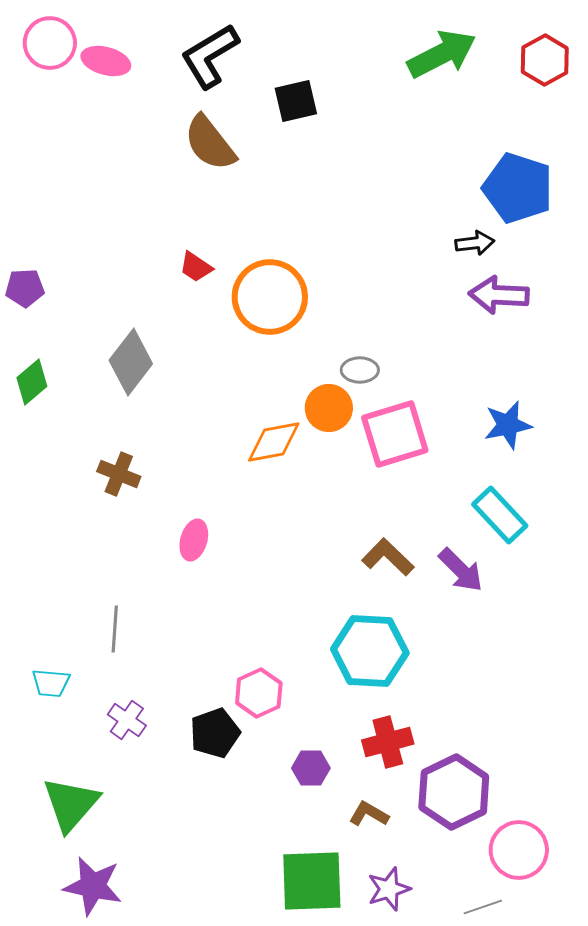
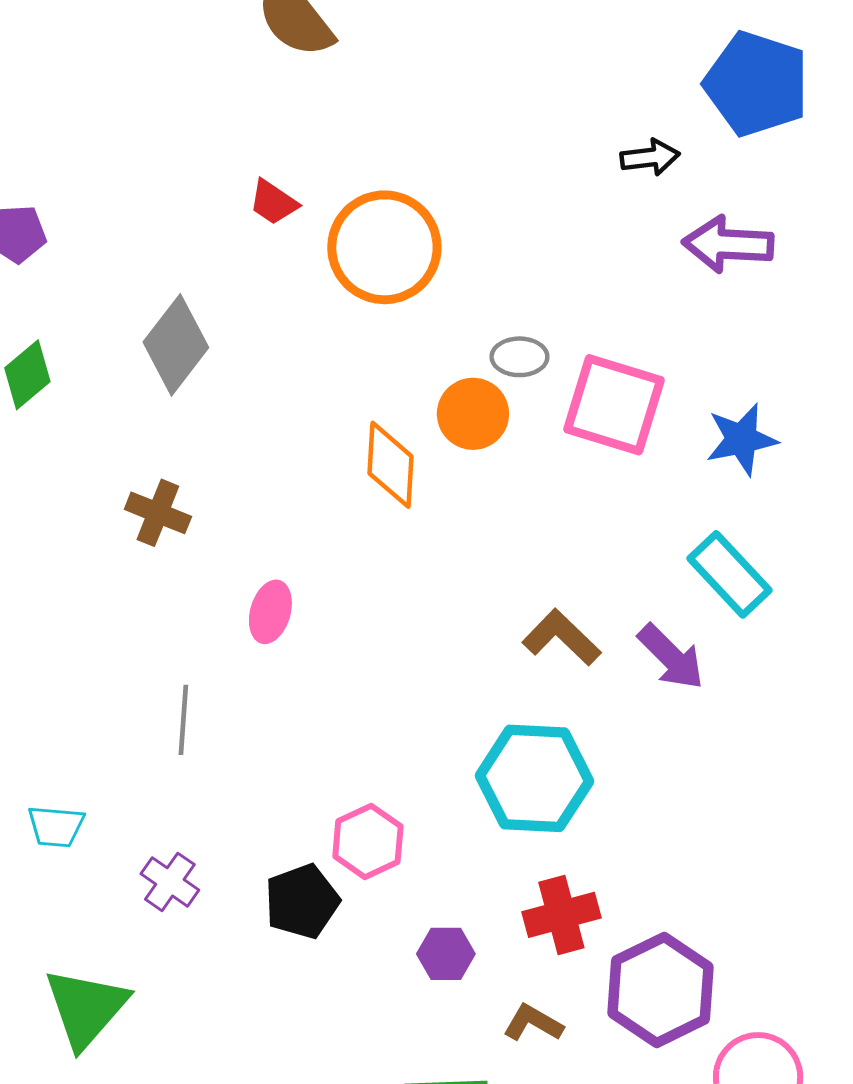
black arrow: (475, 243) -> (650, 157), moved
pink square: (395, 434) -> (614, 405), moved, turned 34
orange diamond: (274, 442) -> (390, 465), turned -76
gray line: (115, 629) -> (183, 720), moved

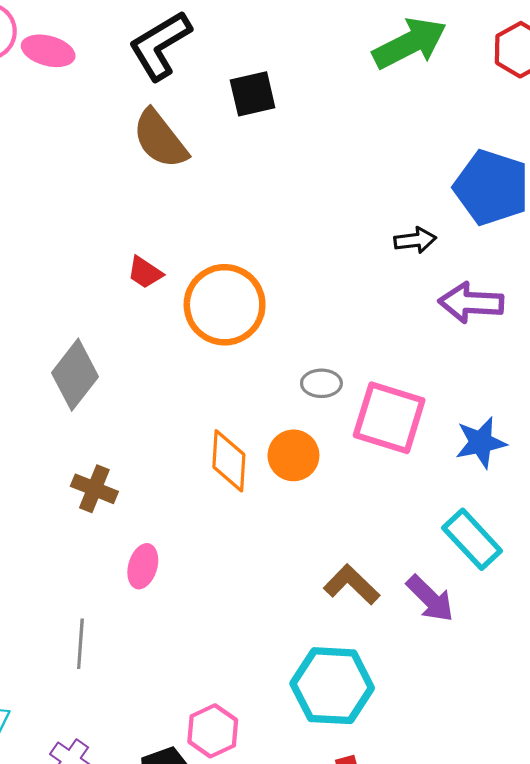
orange circle: (473, 414) -> (293, 455), moved
brown cross: (158, 513) -> (94, 489), moved

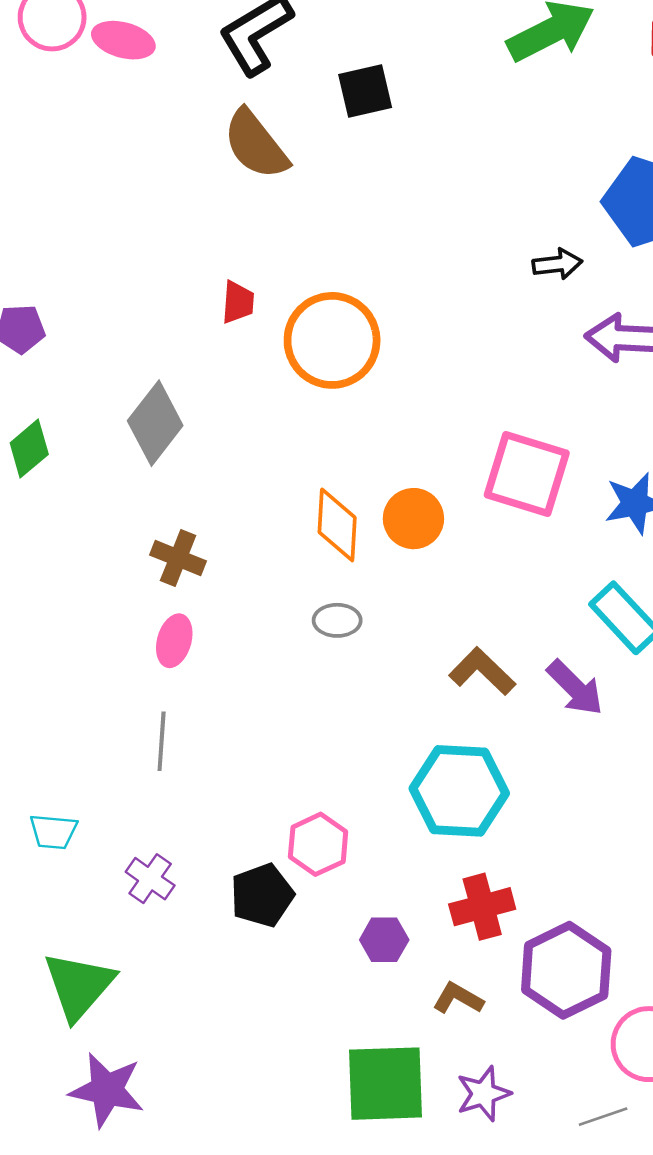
red trapezoid: (145, 272) -> (238, 302), turned -120
gray ellipse: (321, 383) -> (337, 620), moved
pink ellipse: (143, 566) -> (174, 641), moved

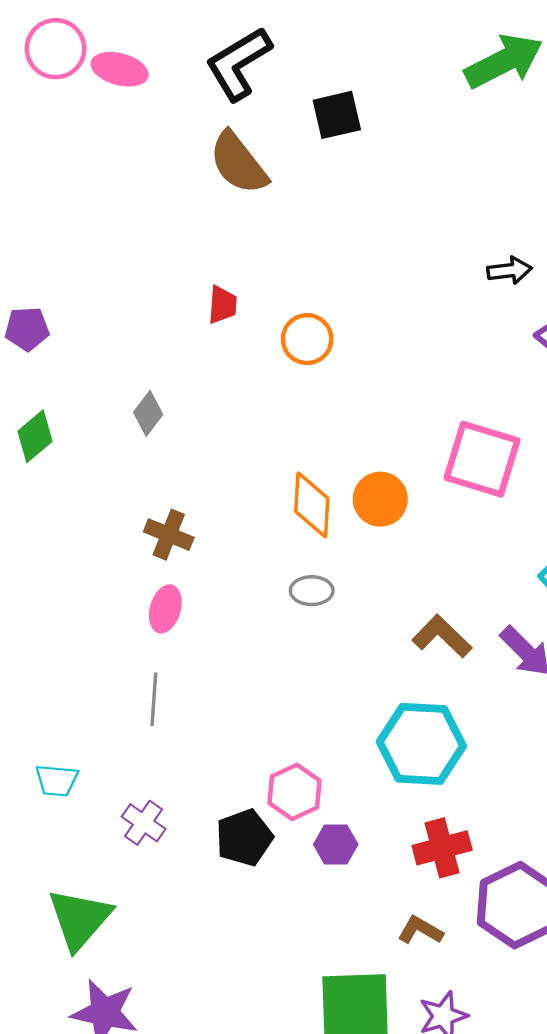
orange circle: (332, 340) -> (307, 339), size x0.6
gray diamond: (155, 423) -> (148, 413), size x0.6
purple hexagon: (384, 940) -> (336, 844), moved

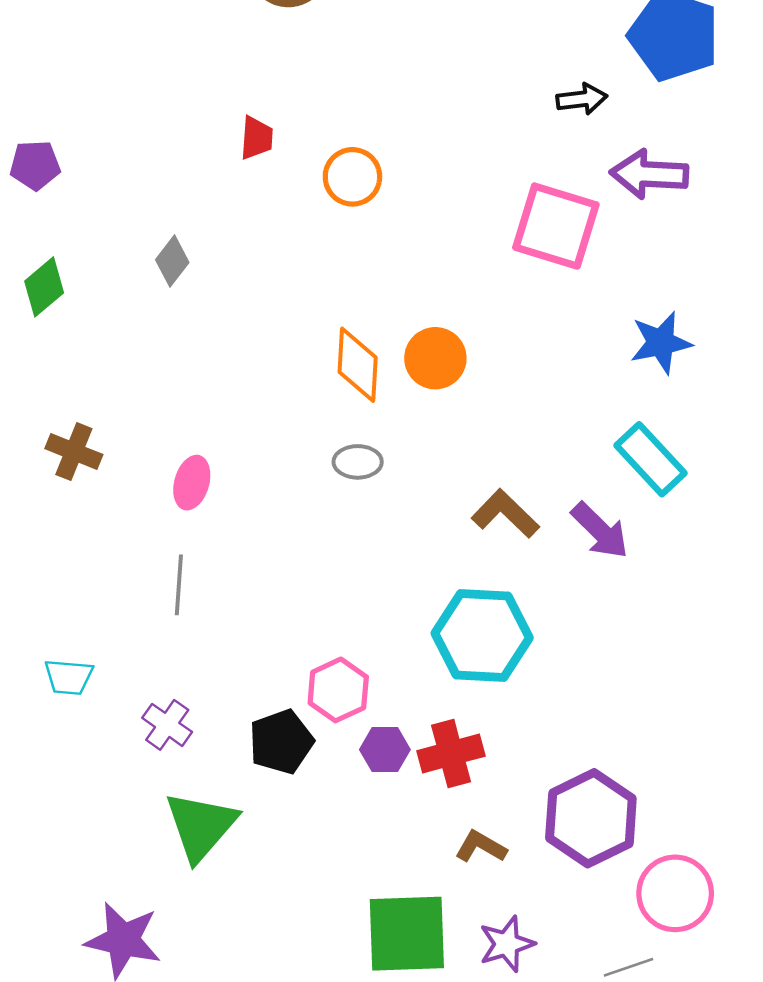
pink square: (482, 459) -> (556, 226), moved
brown cross: (169, 535) -> (74, 452), moved
red cross: (442, 848) -> (451, 753), moved
green triangle: (80, 919) -> (201, 826), moved

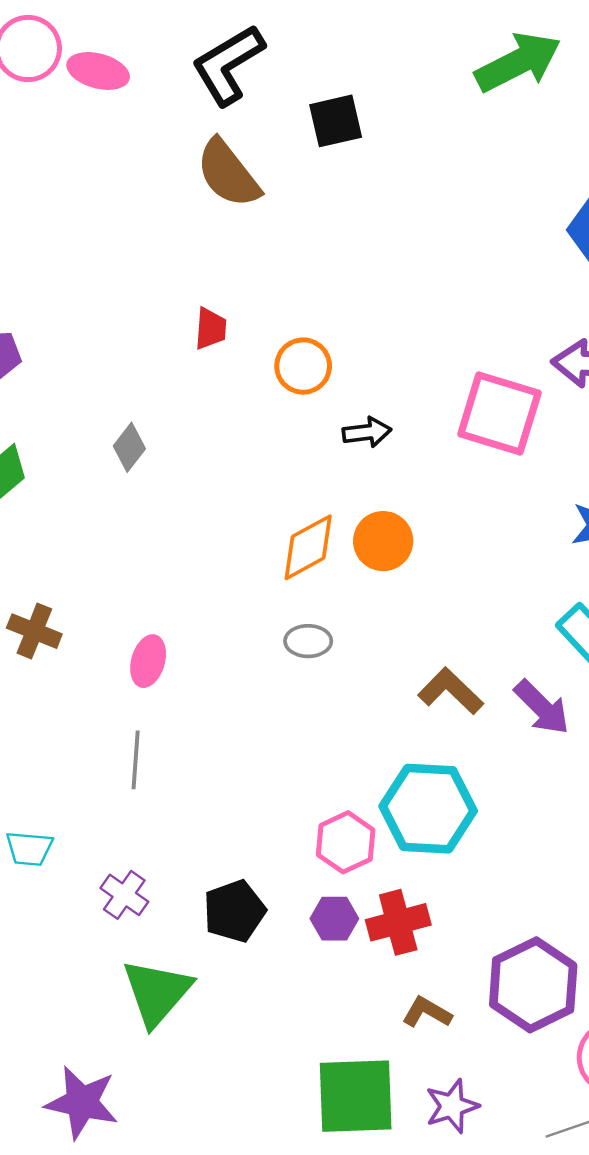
black arrow: (582, 99) -> (367, 432), moved
orange diamond: (358, 365) -> (308, 547), turned 58
pink hexagon: (338, 690) -> (346, 842), moved

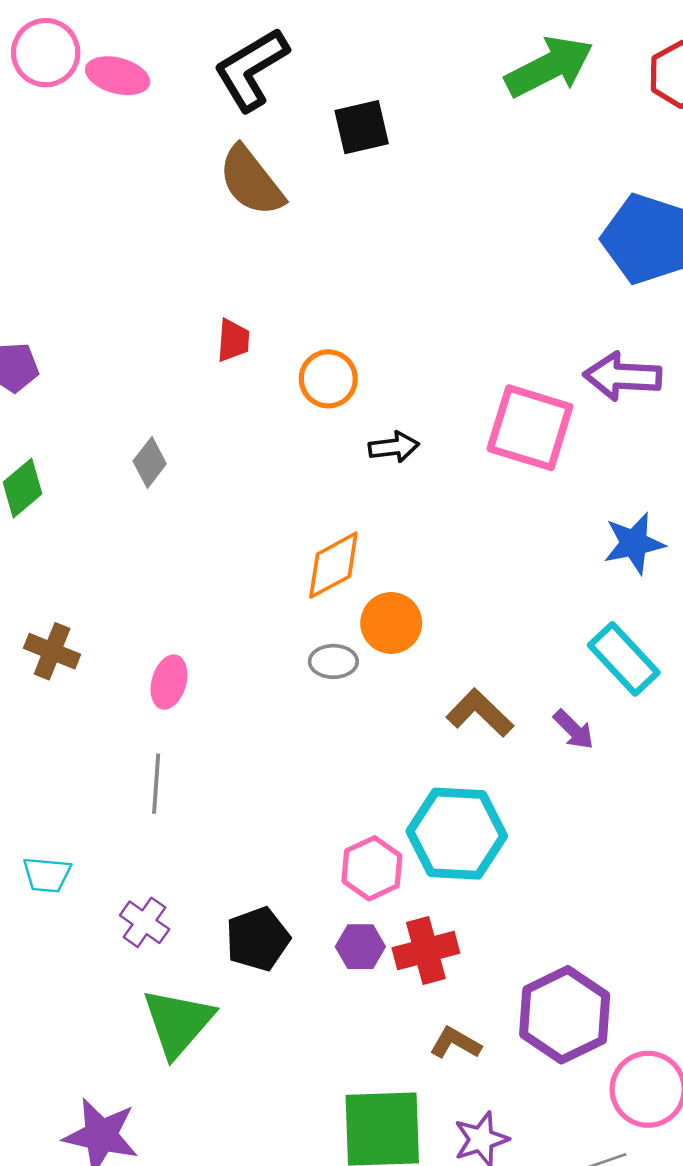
orange circle: (383, 541) -> (391, 623), moved
purple arrow: (542, 707) -> (574, 730), size x0.7

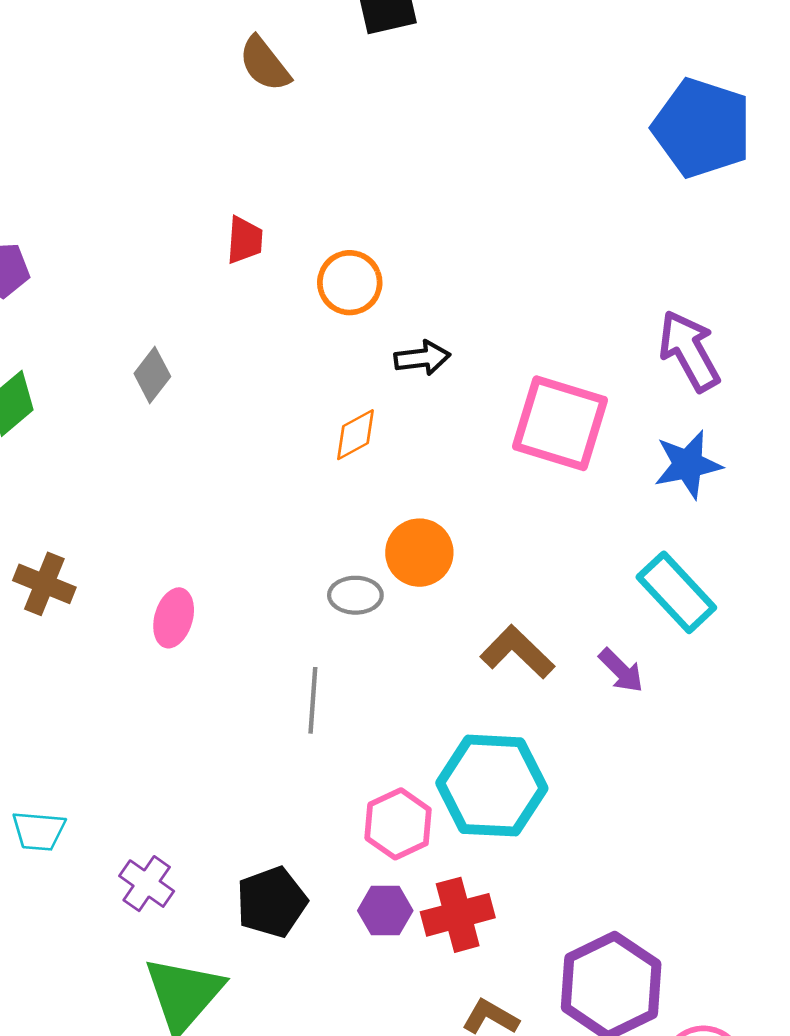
brown semicircle: (251, 181) -> (265, 64), size x0.7
purple arrow: (622, 376) -> (689, 351), moved, turned 58
pink square: (530, 428) -> (560, 423), moved
orange diamond: (333, 565) -> (355, 435), moved, size x0.7
gray line: (156, 784) -> (313, 700), moved

